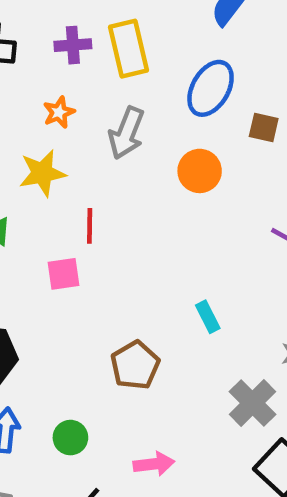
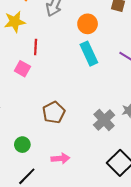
pink square: (63, 274) -> (22, 69), turned 35
cyan rectangle: (208, 317) -> (89, 54), moved, size x1.6
gray cross: (252, 403) -> (104, 120), moved

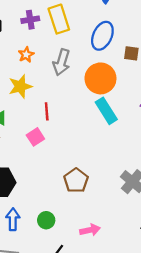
orange circle: (88, 24) -> (100, 78), size x1.4
pink square: (22, 69) -> (35, 137), turned 35

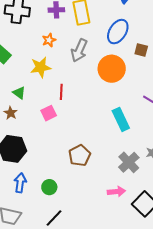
cyan rectangle: (106, 111) -> (121, 119), moved
pink arrow: (90, 230) -> (116, 192), moved

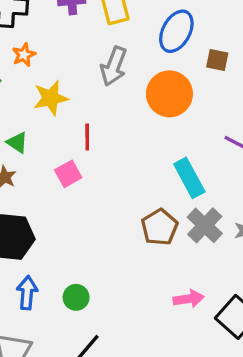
orange star: (49, 40) -> (24, 55), moved
brown pentagon: (80, 155) -> (160, 227), moved
gray cross: (129, 162) -> (205, 225), moved

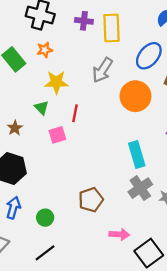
green triangle: (17, 142) -> (42, 108), moved
brown pentagon: (160, 227) -> (91, 200), moved

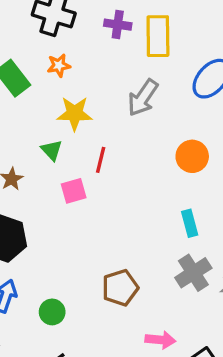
orange circle: (135, 96) -> (192, 156), moved, size x0.7
cyan rectangle: (137, 155) -> (190, 223), size x0.7

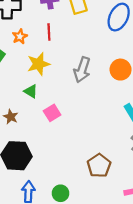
gray arrow: (143, 98) -> (82, 70), moved
red line: (101, 160) -> (49, 32), moved

